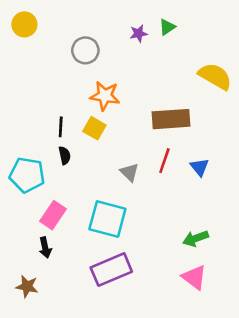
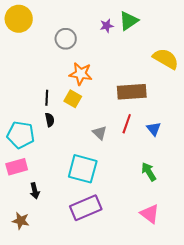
yellow circle: (24, 24) -> (19, 19), size x1.4
green triangle: (167, 27) -> (129, 21), size x1.5
pink rectangle: (53, 215) -> (17, 167), moved, turned 40
green arrow: (196, 238) -> (149, 172), moved, turned 78

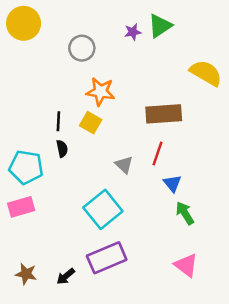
blue triangle: (154, 129) -> (172, 183), moved
cyan square: (83, 169) -> (103, 209), turned 36
black arrow: (35, 191) -> (66, 276), moved, turned 63

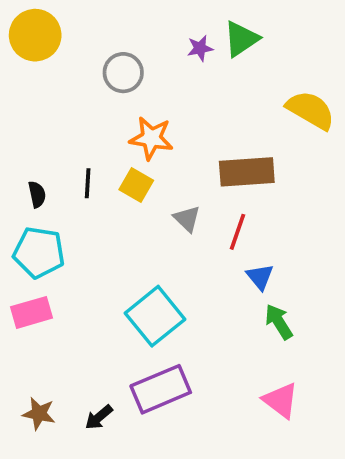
black semicircle: (62, 149) -> (37, 194), moved
gray triangle: (124, 165) -> (187, 219), moved

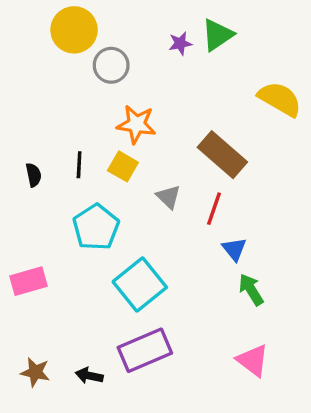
yellow circle: (35, 35) -> (74, 30), moved
brown rectangle: (247, 172) -> (222, 155), turned 45
cyan pentagon: (39, 252) -> (96, 227), moved, turned 30
black arrow: (99, 417) -> (89, 376), turned 52

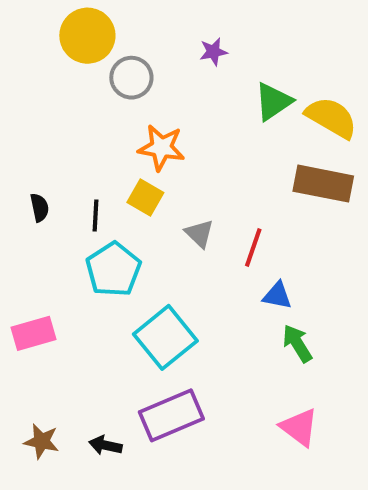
green triangle: (217, 35) -> (273, 102), moved
brown rectangle: (222, 155) -> (323, 184), moved, turned -30
black line: (79, 165) -> (95, 216), moved
blue triangle: (234, 249) -> (277, 295), turned -40

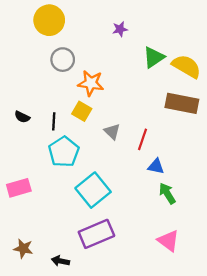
gray circle: (131, 78) -> (63, 60), moved
black semicircle: (39, 208) -> (22, 117), turned 128
black arrow: (105, 445) -> (60, 261), moved

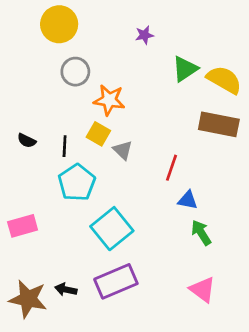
gray triangle: (112, 132) -> (123, 150), moved
brown star: (23, 249) -> (28, 299), size x1.6
black arrow: (60, 261) -> (66, 289), moved

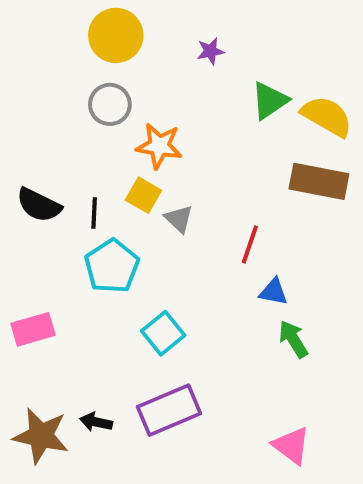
yellow circle: (59, 24) -> (116, 35), moved
black semicircle: (27, 141) -> (39, 205), size x1.6
cyan square: (112, 229) -> (163, 333), size x0.7
pink triangle: (203, 289) -> (291, 446), moved

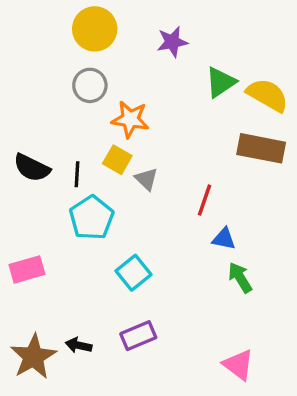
purple star: (210, 51) -> (172, 42), size x1.4
purple rectangle: (169, 410) -> (138, 336), size x0.7
brown star: (41, 436) -> (33, 357), turned 30

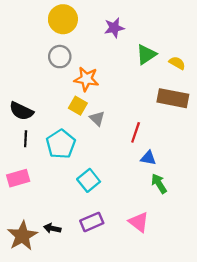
yellow semicircle: (267, 95) -> (177, 63), size x0.6
black line: (77, 174) -> (26, 139), moved
pink triangle: (238, 365) -> (139, 222), moved

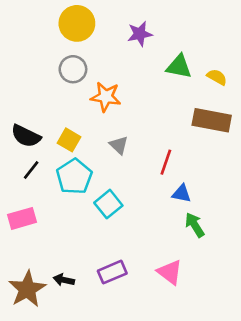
green triangle: (146, 54) -> (179, 67), turned 45
yellow square: (78, 106) -> (69, 140), moved
black line: (26, 139) -> (31, 170), turned 35
cyan square: (89, 180) -> (108, 204), moved

